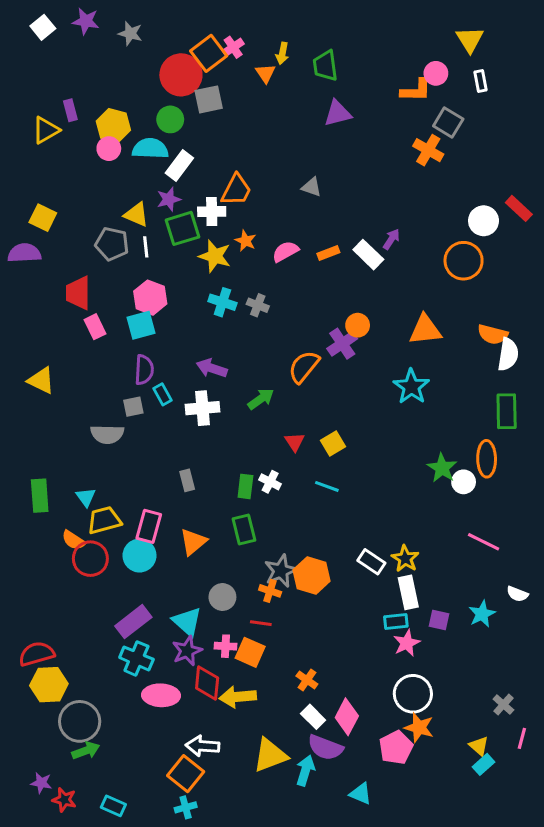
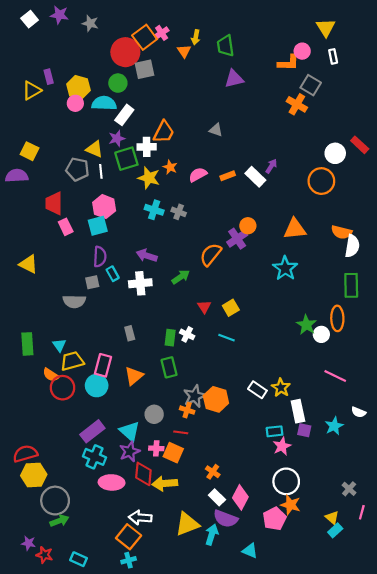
white rectangle: (408, 592) -> (298, 411), moved

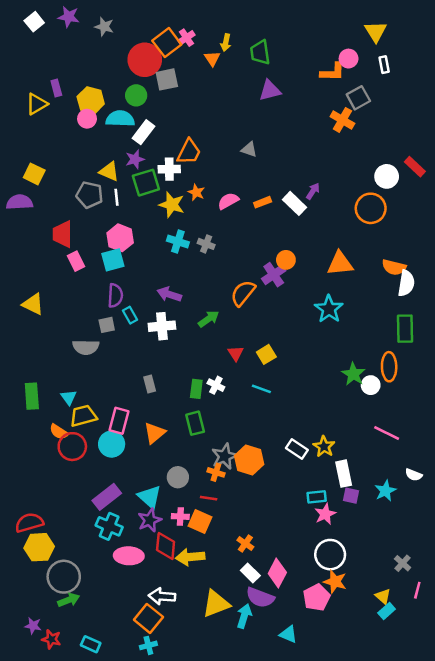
gray square: (311, 85) -> (358, 98), turned 30

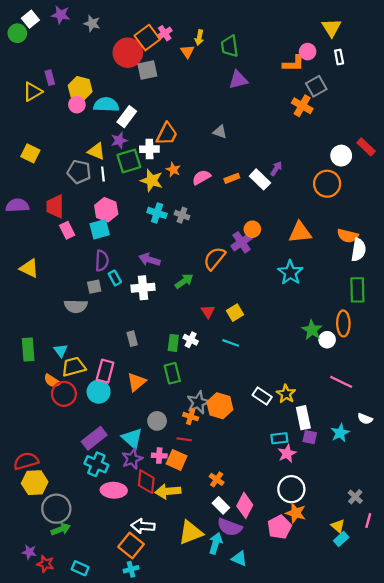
green circle: (136, 95) -> (17, 33), moved
purple semicircle: (19, 202) -> (17, 205), moved
cyan triangle: (288, 634) -> (239, 558), moved

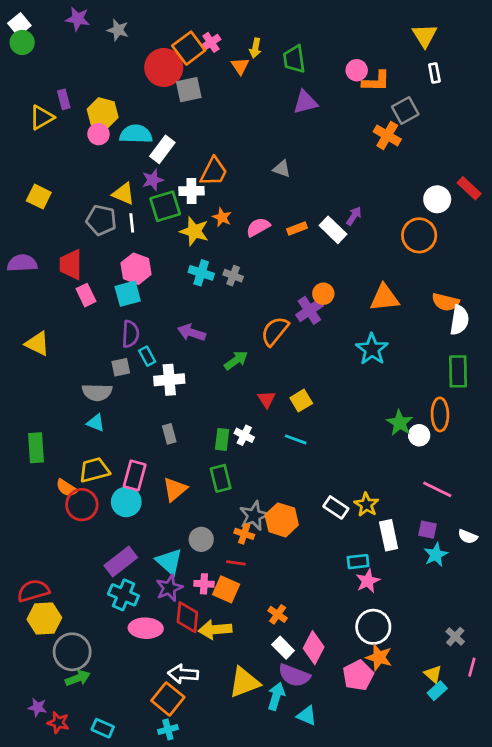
white square: (30, 19) -> (19, 24), moved
pink circle: (308, 52) -> (357, 70), moved
white cross: (143, 288) -> (169, 380), moved
cyan triangle: (61, 351) -> (96, 423), moved, turned -32
purple square: (310, 437) -> (427, 530), moved

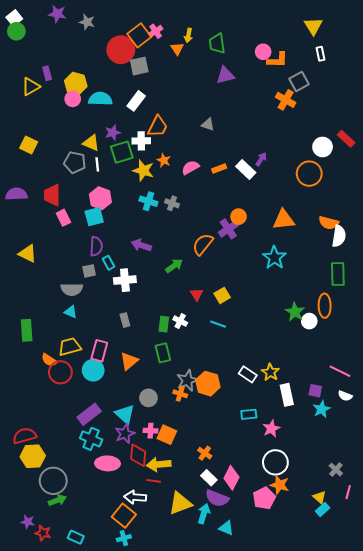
white rectangle: (162, 149) -> (136, 101), moved
pink line: (437, 489) -> (340, 371), moved
cyan rectangle: (358, 562) -> (249, 414), moved
red line: (236, 563) -> (154, 481), moved

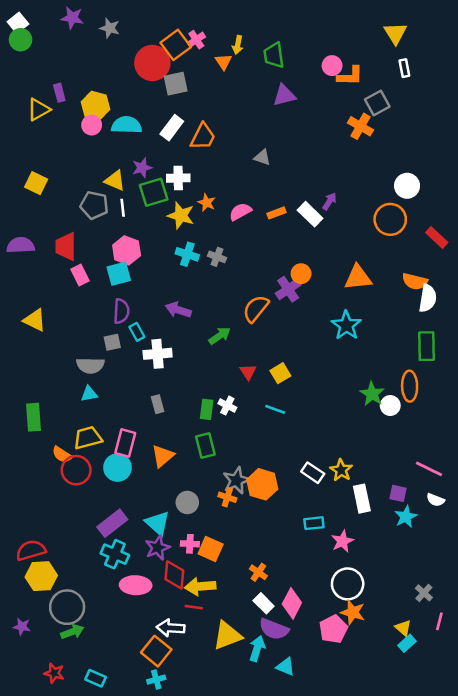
orange trapezoid: (158, 127) -> (203, 137), moved
red rectangle: (346, 139) -> (437, 237), moved
cyan triangle: (71, 312) -> (89, 394), turned -32
purple star: (28, 522) -> (22, 627), moved

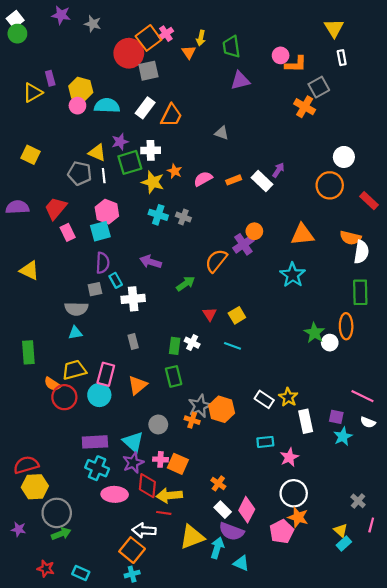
red trapezoid: (66, 247) -> (56, 208), turned 40
purple rectangle: (112, 523) -> (95, 442), turned 35

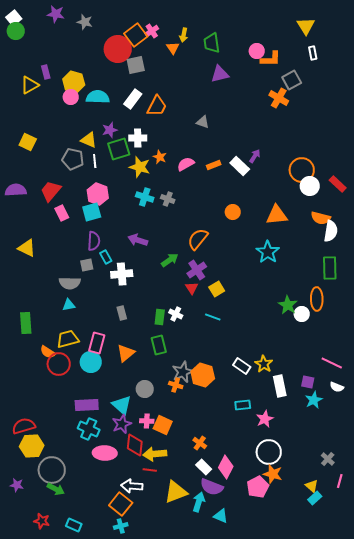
white circle: (344, 157) -> (310, 186), moved
purple cross: (243, 244) -> (197, 270), moved
green arrow: (61, 534) -> (56, 489), turned 48

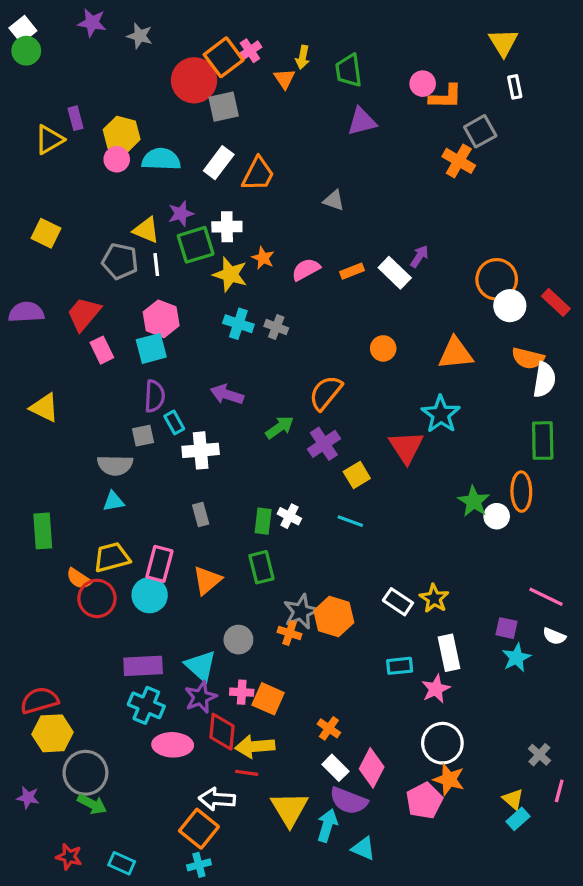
red triangle: (192, 288) -> (406, 447), moved, size x1.6
white rectangle: (280, 386) -> (449, 653), moved
yellow triangle: (176, 492) -> (289, 809), turned -40

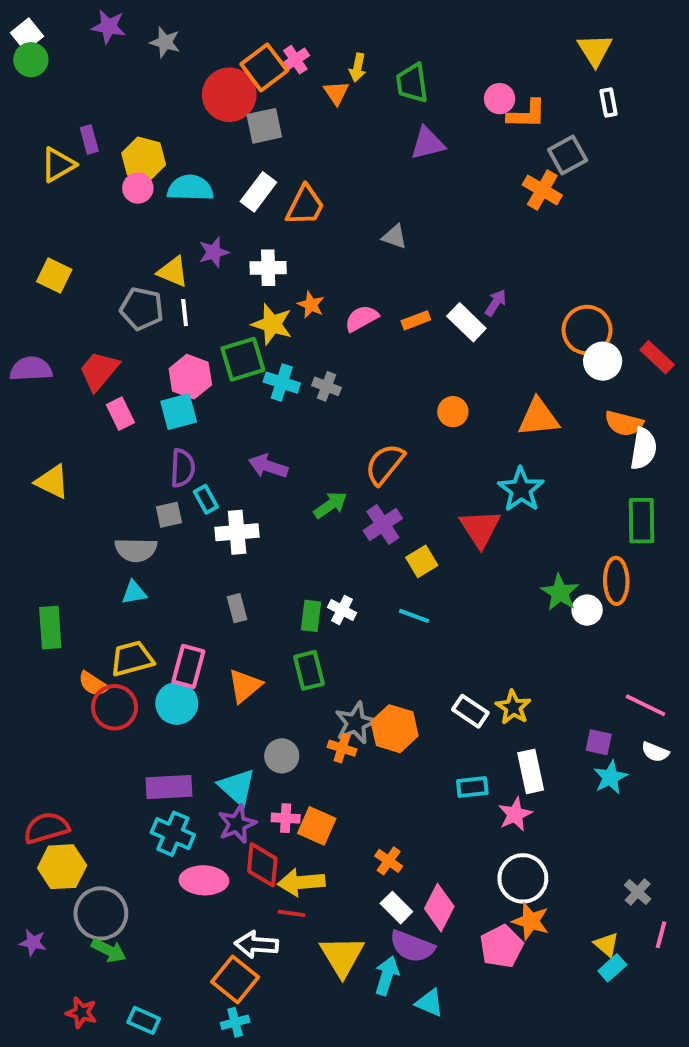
green square: (196, 245) -> (243, 359), moved

